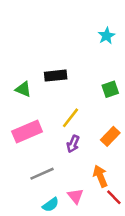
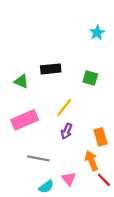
green square: (110, 89) -> (90, 78), moved, turned 35
orange rectangle: (110, 136) -> (101, 137), moved, turned -60
gray line: (42, 174) -> (38, 158), turned 35

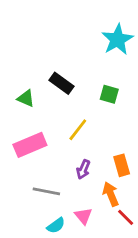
cyan star: (97, 33) -> (117, 40), size x1.6
black rectangle: (51, 69) -> (61, 83), turned 42
purple arrow: (67, 131) -> (83, 169), moved

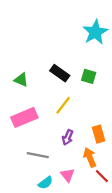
black rectangle: (61, 83) -> (60, 73), moved

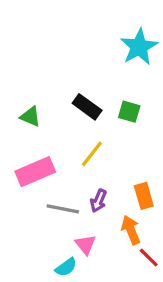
gray line: (38, 155) -> (63, 209), moved
pink triangle: (68, 175) -> (85, 245), moved

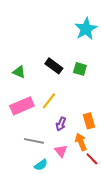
yellow line: (92, 154) -> (49, 101), moved
gray line: (63, 209) -> (34, 141), moved
pink triangle: (85, 245) -> (61, 151), moved

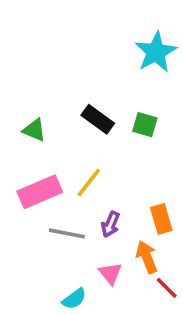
gray line: (34, 141) -> (67, 233), moved

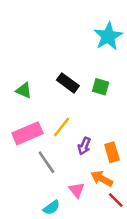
purple arrow: (110, 224) -> (84, 146), moved
gray line: (67, 233) -> (46, 162), turned 45
orange arrow: (147, 257) -> (102, 179), turned -40

